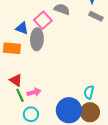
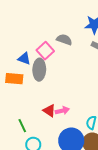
red triangle: (16, 80) -> (49, 111), moved
pink arrow: (34, 92) -> (62, 111), moved

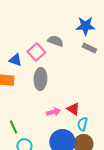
gray ellipse: (39, 70) -> (40, 79), moved
red triangle: (49, 111) -> (73, 109), moved

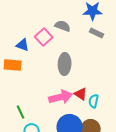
gray ellipse: (40, 79) -> (65, 64), moved
pink arrow: (53, 112) -> (61, 97), size x1.6
cyan semicircle: (82, 124) -> (94, 101), moved

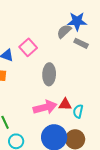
gray semicircle: (63, 26) -> (64, 31), moved, turned -63
red triangle: (81, 94) -> (65, 104), turned -32

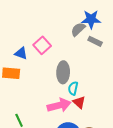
red triangle: (65, 104) -> (79, 102), turned 40
cyan semicircle: (78, 111) -> (73, 88), moved

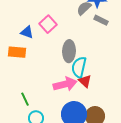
cyan semicircle: (73, 88) -> (79, 67), size x1.5

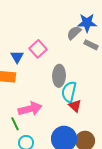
blue triangle: (27, 32) -> (17, 57), turned 40
pink arrow: (65, 84) -> (30, 109), moved

